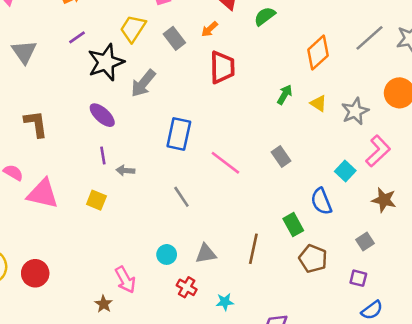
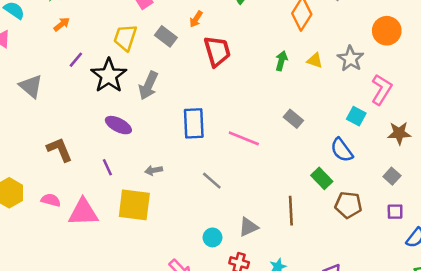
purple line: (103, 156) -> (107, 167), moved
yellow square: (96, 200) -> (134, 205), size x1.8

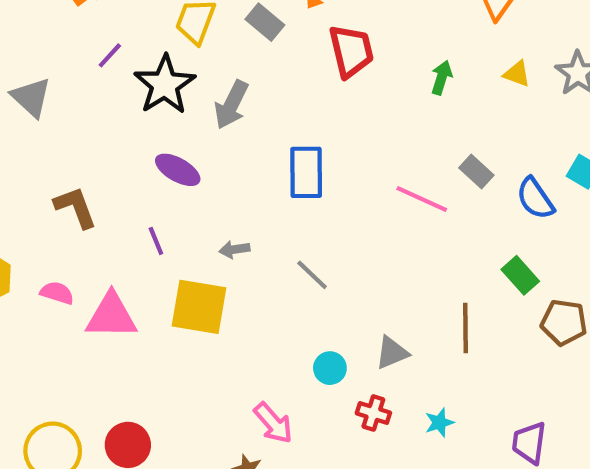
green arrow: (281, 61) -> (442, 78), moved
pink line: (244, 138) -> (422, 199), moved
blue semicircle: (342, 150) -> (535, 198), moved
gray line: (212, 181) -> (312, 275), moved

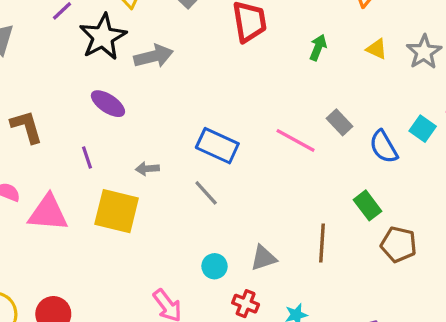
gray arrow: (231, 105) -> (153, 56), turned -135
blue rectangle: (306, 172) -> (217, 146), moved, turned -69

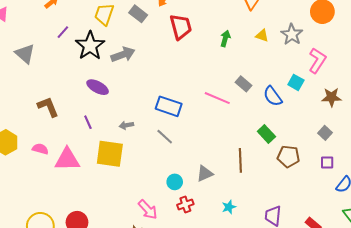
red cross: (246, 304) -> (185, 204), moved, turned -35

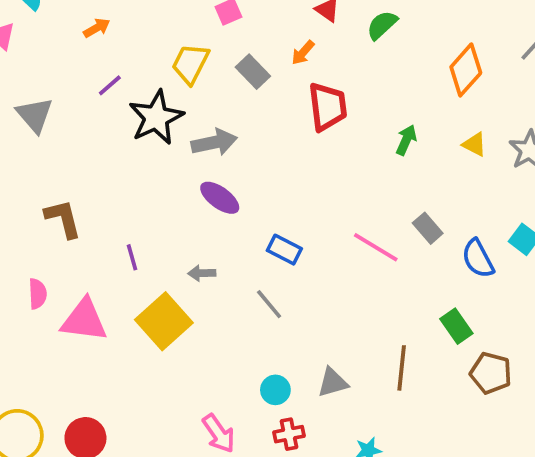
purple ellipse: (98, 87) -> (220, 198), moved
blue rectangle: (169, 106) -> (284, 250), size x0.7
pink semicircle: (40, 149) -> (38, 294), turned 63
yellow square: (110, 154) -> (164, 321), turned 32

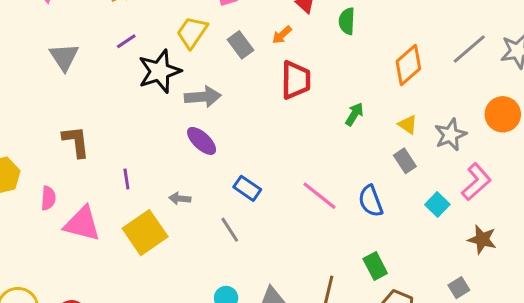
green semicircle: (382, 25) -> (347, 21), turned -52
gray rectangle: (428, 228) -> (405, 161), moved
blue semicircle: (478, 259) -> (371, 201), moved

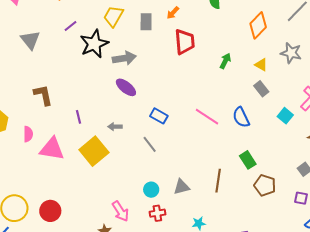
gray rectangle: (240, 45) -> (146, 22), turned 42
gray star: (450, 135) -> (291, 53), moved, turned -30

